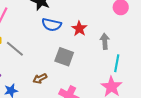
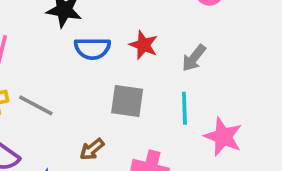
gray arrow: (105, 41) -> (194, 58), turned -126
cyan line: (117, 63) -> (184, 108), moved

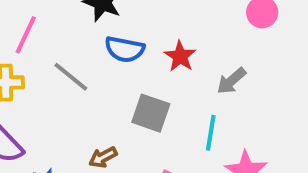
gray line: (36, 105) -> (71, 77), moved

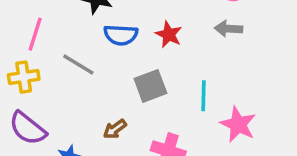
gray arrow: (231, 81) -> (229, 29), moved, turned 52
gray square: (151, 113) -> (150, 86), turned -32

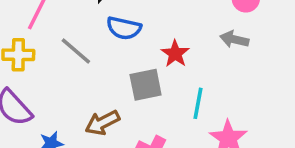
red star: (169, 34) -> (175, 54), moved
brown arrow: (115, 129) -> (102, 123), size x1.4

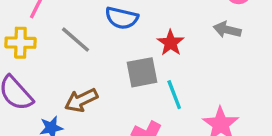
cyan line: (198, 103) -> (174, 95), moved, turned -32
brown arrow: (102, 123) -> (81, 100), moved

